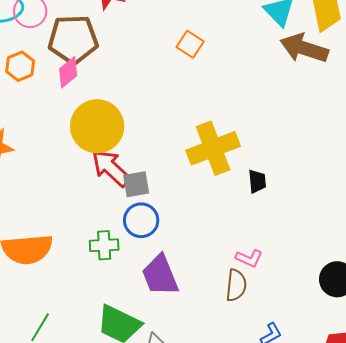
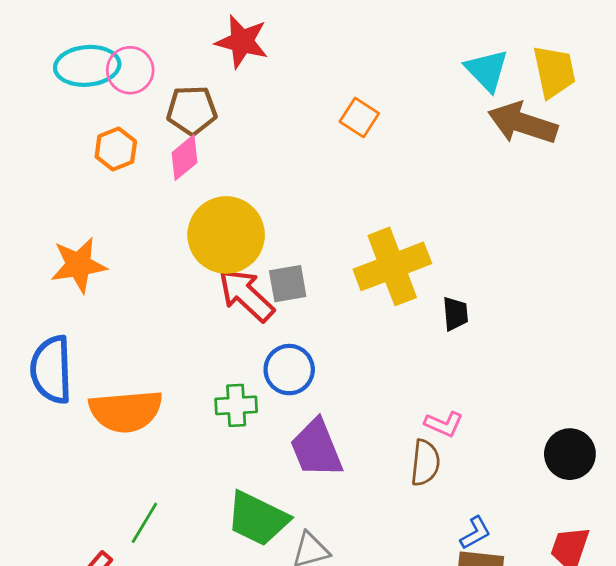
brown pentagon: (73, 39) -> (192, 110), size x0.7
gray square: (136, 184) -> (288, 284), moved

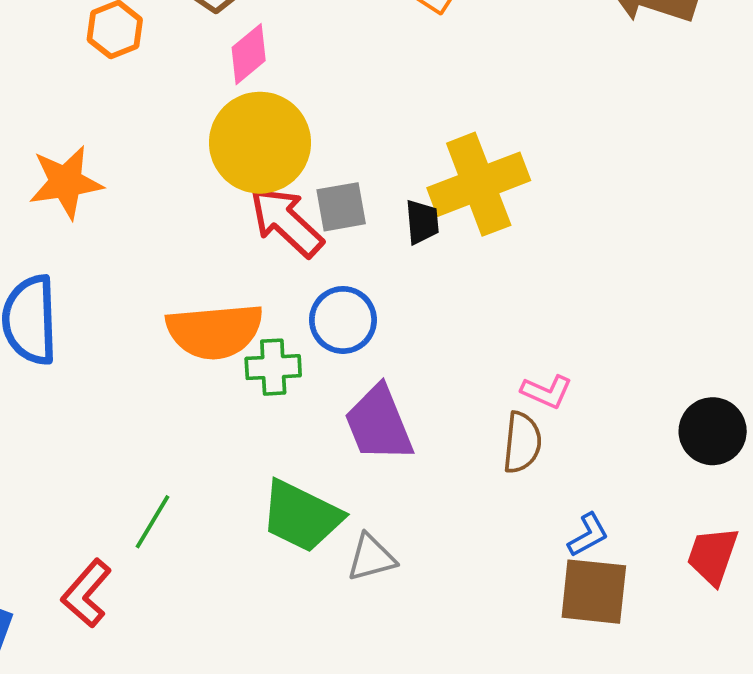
pink diamond: (185, 158) -> (249, 54), moved
black trapezoid: (455, 314) -> (422, 222), moved
orange semicircle: (126, 411) -> (215, 331), moved

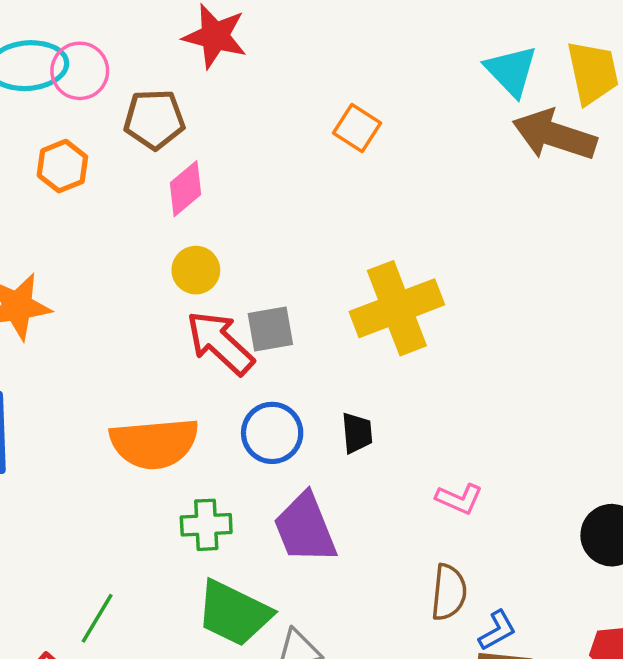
yellow circle: (260, 143) -> (196, 270), size x0.5
black trapezoid: (422, 222) -> (357, 433), moved
green cross: (273, 367) -> (206, 525), moved
brown semicircle: (522, 443) -> (449, 592), moved

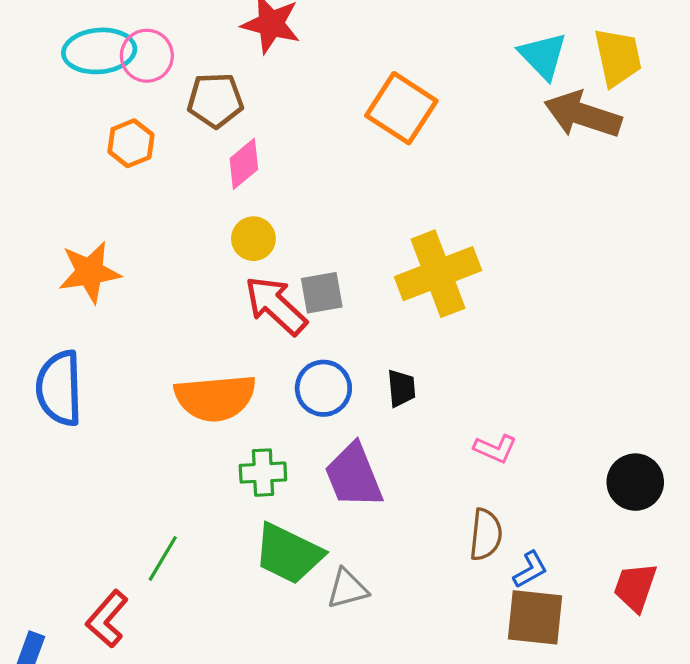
orange square: (357, 128) -> (401, 108), size x1.6

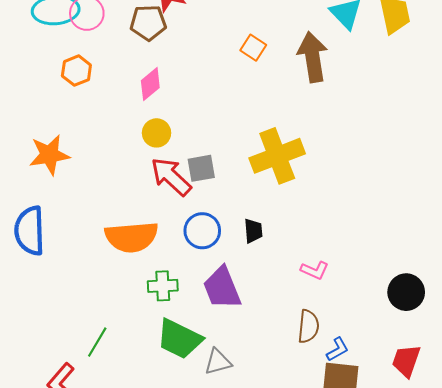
brown pentagon: (215, 100) -> (148, 23), moved
orange square: (401, 108) -> (253, 48), size x0.6
brown arrow: (583, 115) -> (313, 57), moved, turned 63

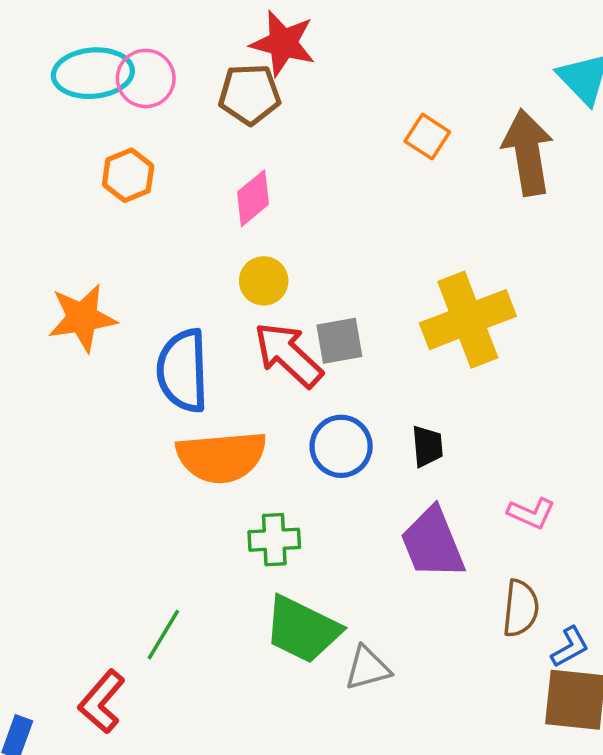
blue semicircle: (30, 231) -> (183, 371), moved
purple trapezoid: (222, 288) -> (433, 543), moved

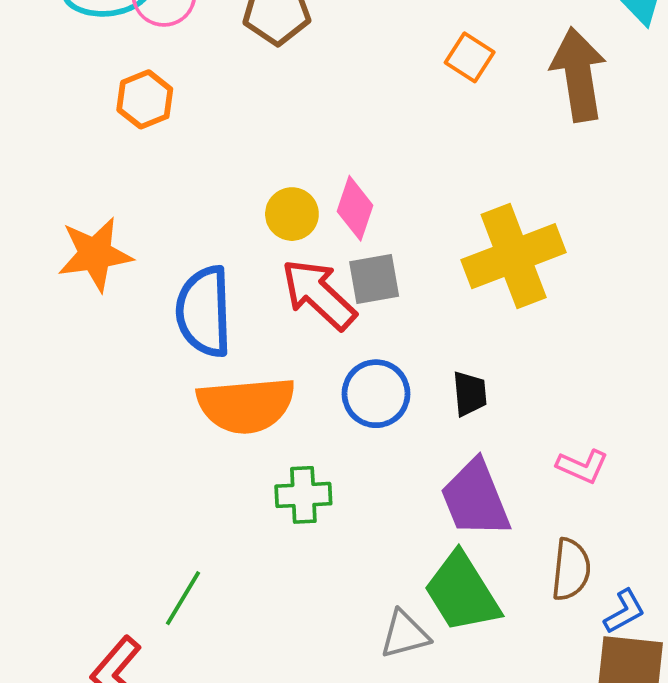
pink diamond: (253, 198) -> (355, 208), moved, turned -32
green trapezoid: (302, 629) -> (462, 592), moved, turned 32

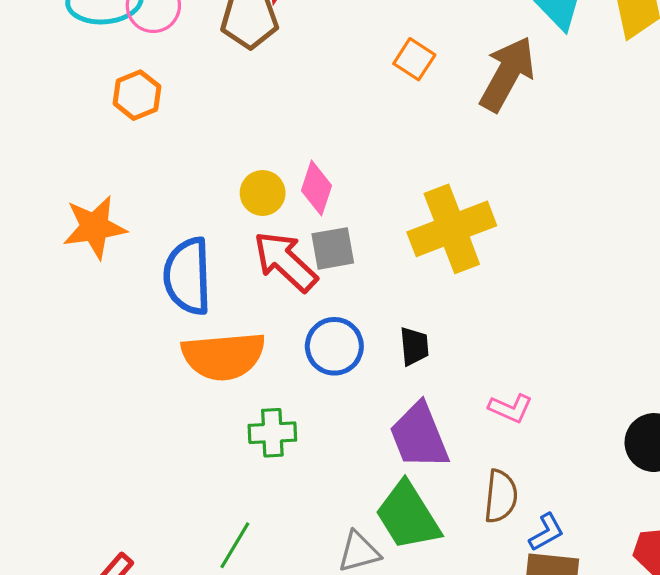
brown arrow: (579, 75) -> (507, 74), turned 38
green line: (183, 598) -> (235, 545), moved

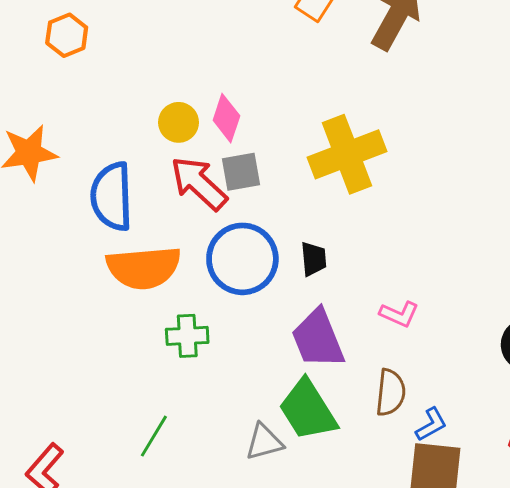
blue circle: (334, 346) -> (242, 259), size x1.4

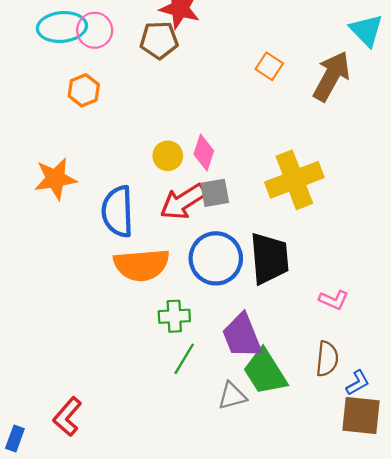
red arrow: (199, 183) -> (183, 202), turned -75
black trapezoid: (314, 259) -> (269, 258), size x2.0
purple trapezoid: (318, 339) -> (242, 336), moved
green line: (154, 436) -> (184, 359), moved

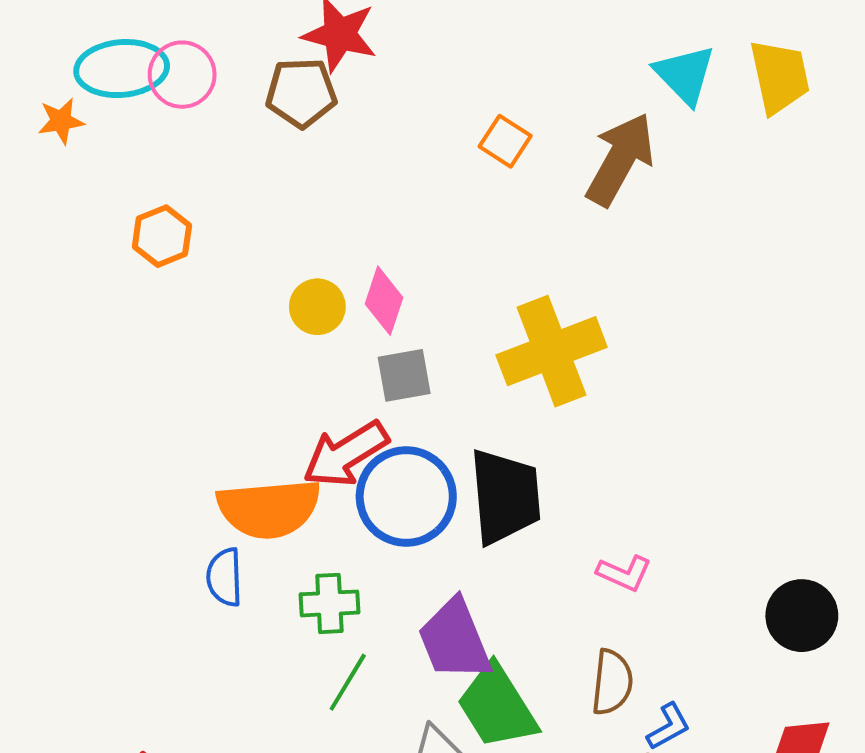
orange hexagon: (84, 90) -> (162, 236), moved
orange star: (55, 179) -> (61, 121), moved, size x0.6
red arrow: (183, 202) -> (346, 454), moved
blue semicircle: (118, 211) -> (225, 577), moved, size x0.6

